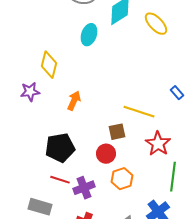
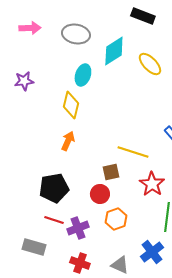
yellow diamond: (49, 65) -> (71, 105), moved
purple star: (30, 92) -> (24, 81), moved

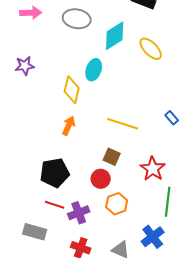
cyan ellipse: (83, 75) -> (94, 70), moved
yellow line: (133, 152) -> (123, 124), moved
brown square: (111, 172) -> (112, 157), turned 36

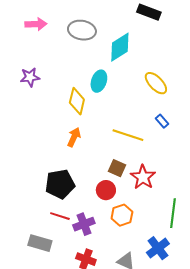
yellow ellipse: (151, 49) -> (156, 83), moved
blue rectangle: (172, 118) -> (162, 121), moved
red star: (153, 169) -> (143, 177), moved

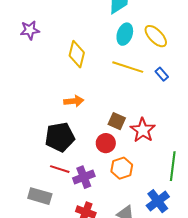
cyan ellipse: (99, 81) -> (125, 34), moved
yellow line: (128, 135) -> (128, 67), moved
orange arrow: (74, 137) -> (74, 101), moved, turned 60

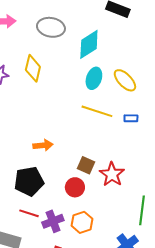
yellow diamond: (77, 54) -> (33, 68), moved
blue rectangle: (162, 74) -> (131, 118), turned -48
orange hexagon: (122, 168) -> (82, 222), moved

